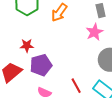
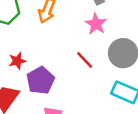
red line: (76, 86) -> (85, 60), moved

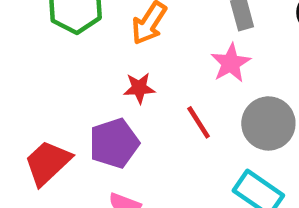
red star: (17, 61) -> (139, 88), moved

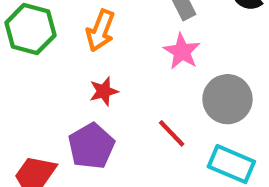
red line: (199, 122) -> (172, 133), moved

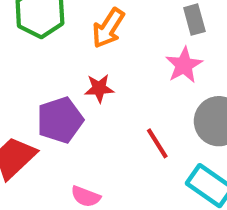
purple pentagon: (91, 146) -> (60, 120), moved

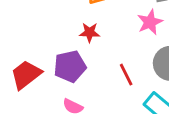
purple pentagon: (60, 120) -> (70, 66), moved

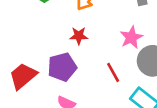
pink star: (150, 22) -> (131, 37), moved

